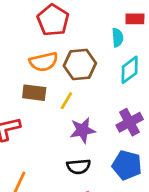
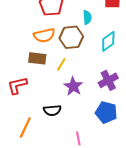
cyan semicircle: (117, 38) -> (87, 17), moved
purple star: (83, 130) -> (73, 86), turned -30
black semicircle: (79, 167) -> (52, 110), moved

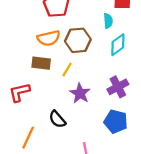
cyan semicircle: (87, 17) -> (108, 21), moved
black semicircle: (52, 110) -> (57, 119), turned 54

